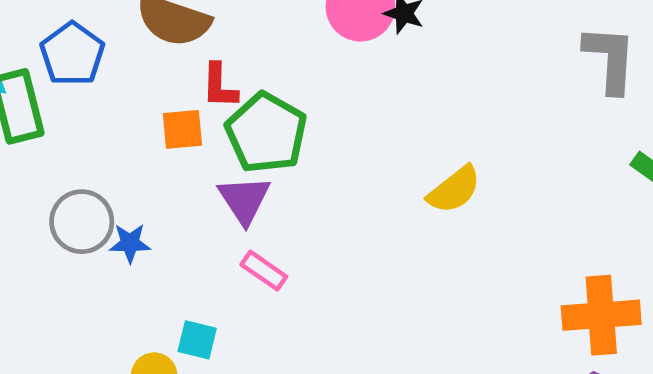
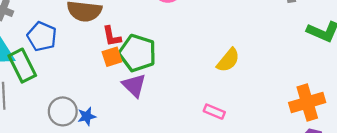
orange square: (182, 129) -> (112, 57), moved
pink rectangle: (264, 271) -> (214, 112), moved

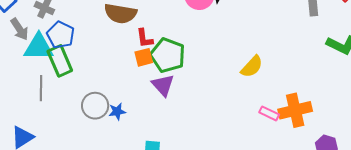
blue pentagon: (42, 36) -> (61, 35), moved
orange cross: (307, 102) -> (295, 110), moved
pink rectangle: (214, 112) -> (269, 113), moved

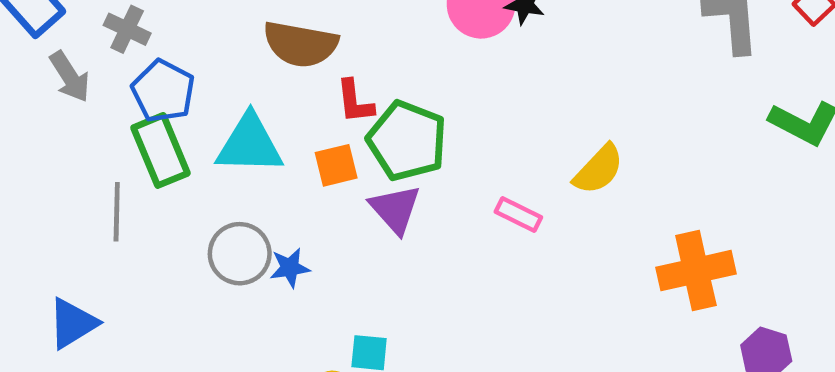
cyan triangle: (39, 47) -> (250, 144), moved
orange square: (144, 57) -> (336, 165), moved
pink rectangle: (269, 113) -> (518, 215), moved

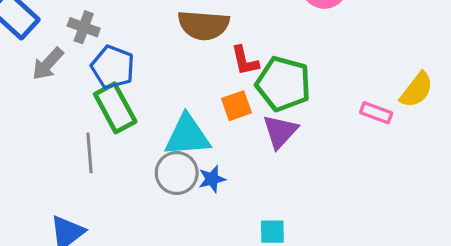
gray arrow: (70, 77) -> (48, 64), turned 81
cyan triangle: (250, 144) -> (187, 136), moved
purple triangle: (395, 209) -> (280, 131), turned 30
pink rectangle: (518, 215) -> (376, 113), moved

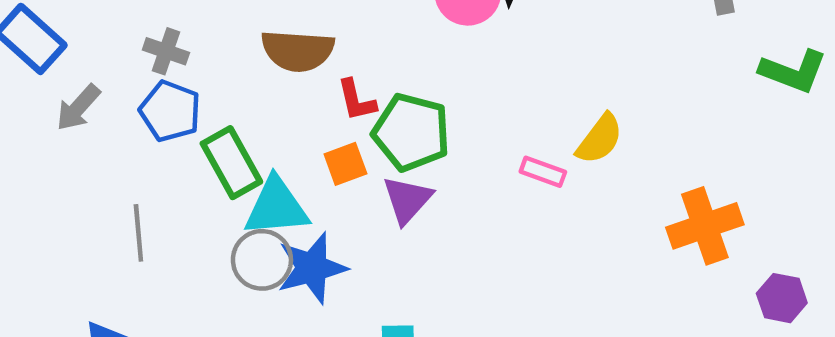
gray cross: (84, 27) -> (166, 51), moved
green rectangle: (115, 108) -> (231, 163), moved
blue star: (212, 179) -> (312, 268), size x1.8

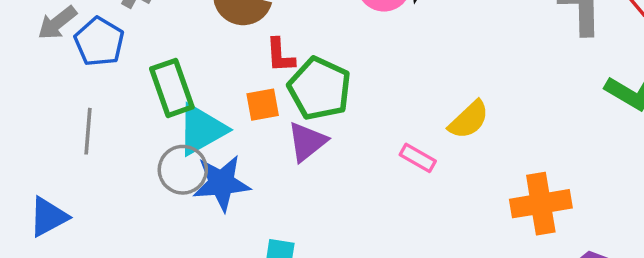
blue pentagon: (170, 111) -> (99, 42), moved
pink rectangle: (543, 172) -> (418, 158), moved
cyan triangle: (276, 207) -> (202, 129), turned -34

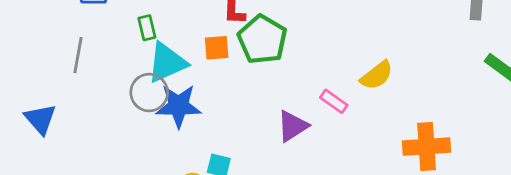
green rectangle: (172, 88) -> (147, 28), size x0.6
purple triangle: (307, 142) -> (293, 126), moved
blue triangle: (48, 217) -> (40, 119), turned -48

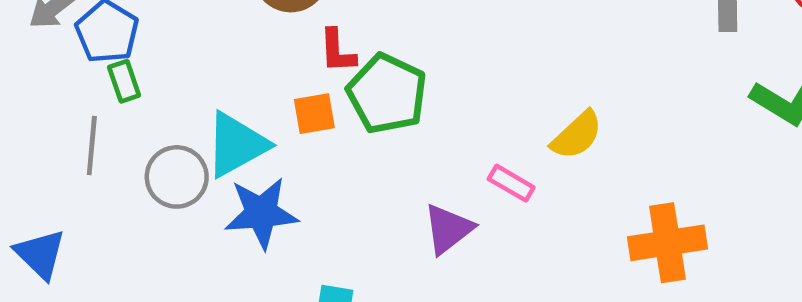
green rectangle: (147, 28) -> (124, 81), moved
gray circle: (149, 93) -> (177, 177), moved

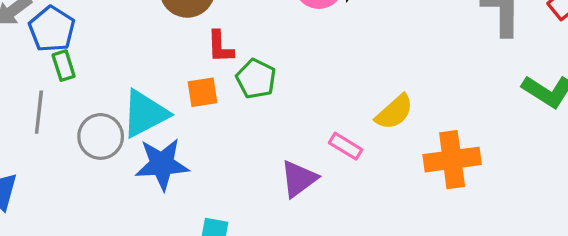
green pentagon: (387, 94) -> (256, 79), size x0.7
orange cross: (667, 243) -> (452, 160), moved

